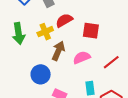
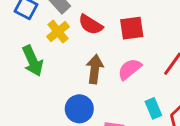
red semicircle: (64, 20) -> (91, 25), turned -102
yellow cross: (45, 32) -> (58, 32), moved

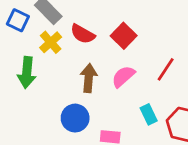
red square: (132, 28) -> (124, 36), turned -35
green arrow: (33, 61) -> (27, 72), turned 32

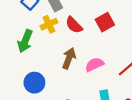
red square: (124, 36) -> (105, 22), moved
blue circle: (75, 118) -> (34, 83), moved

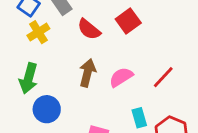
yellow cross: (49, 24) -> (38, 32), moved
green arrow: (25, 41) -> (29, 78), moved

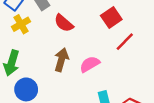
red square: (128, 21) -> (111, 18), moved
red line: (163, 77) -> (125, 42), moved

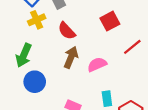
red square: (111, 18) -> (110, 21), moved
red semicircle: (64, 23) -> (67, 31), moved

